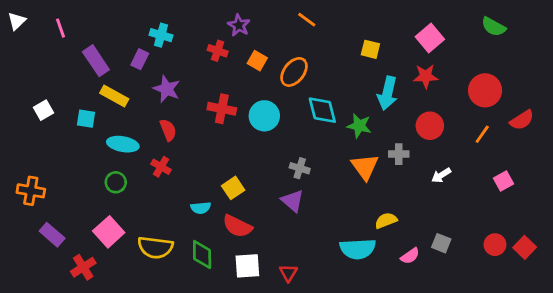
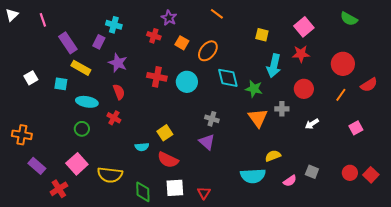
green diamond: (202, 254) -> (143, 192), moved

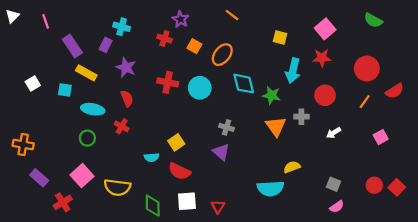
pink semicircle: (290, 181) -> (337, 207), moved

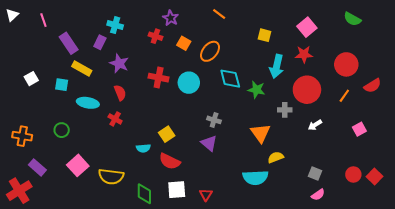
red circle: (325, 95) -> (307, 90), size x1.4
orange triangle: (276, 126) -> (260, 133), moved
green circle: (87, 138) -> (62, 130), moved
red cross: (63, 202) -> (19, 191), moved, size x1.4

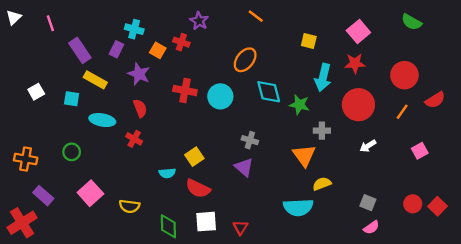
orange square: (184, 43) -> (158, 50), moved
gray cross: (285, 110) -> (322, 131), moved
yellow semicircle: (111, 177) -> (129, 206), size x0.7

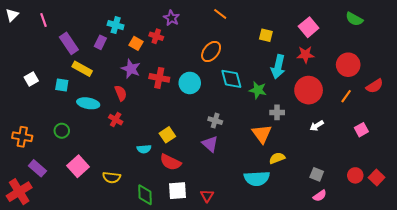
purple star: (139, 74) -> (131, 69), moved

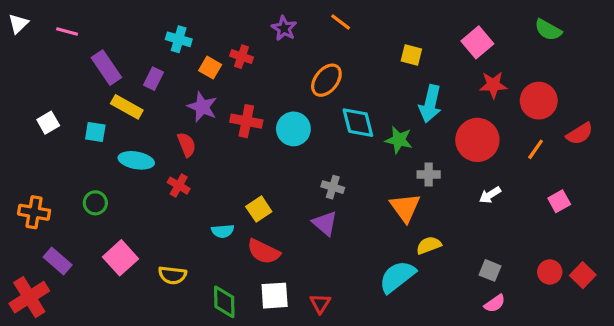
purple star: (171, 18) -> (284, 28), moved
pink line: (44, 20) -> (67, 31), turned -56
purple rectangle: (100, 42) -> (154, 79), moved
red star: (306, 55) -> (493, 85), moved
cyan semicircle: (257, 178) -> (397, 277), turned 145

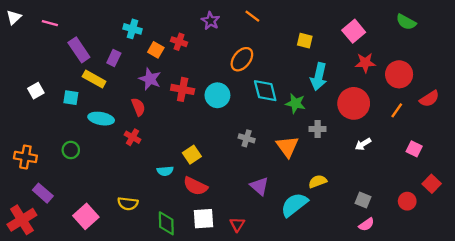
pink square: (559, 201) -> (414, 149), turned -35
orange triangle: (405, 208) -> (287, 146), moved
purple triangle: (325, 223) -> (259, 186), moved
pink square: (120, 258) -> (86, 216), moved
red square: (583, 275) -> (432, 184), moved

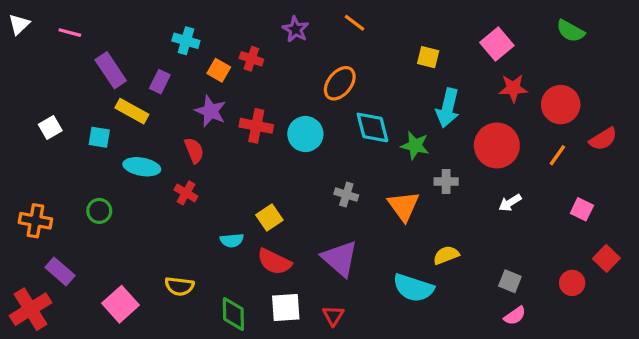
purple triangle: (259, 186) -> (340, 258), moved, size x1.4
cyan semicircle: (294, 205) -> (413, 288), turned -124

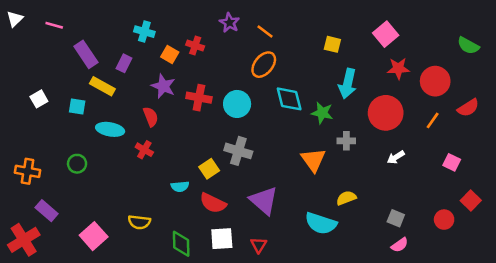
orange line: (354, 23) -> (265, 32), moved
green semicircle: (570, 31) -> (468, 46), moved
gray cross: (346, 195) -> (238, 151), moved, size x1.5

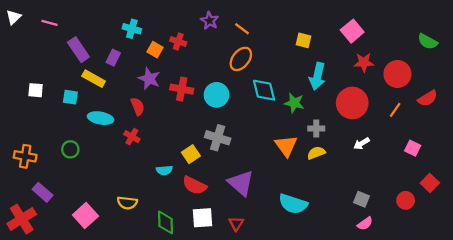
white square: (39, 99) -> (36, 90), turned 35
yellow semicircle: (346, 198) -> (316, 153), moved

